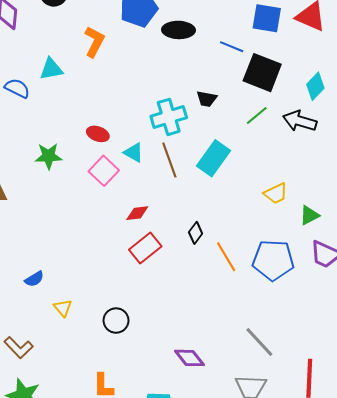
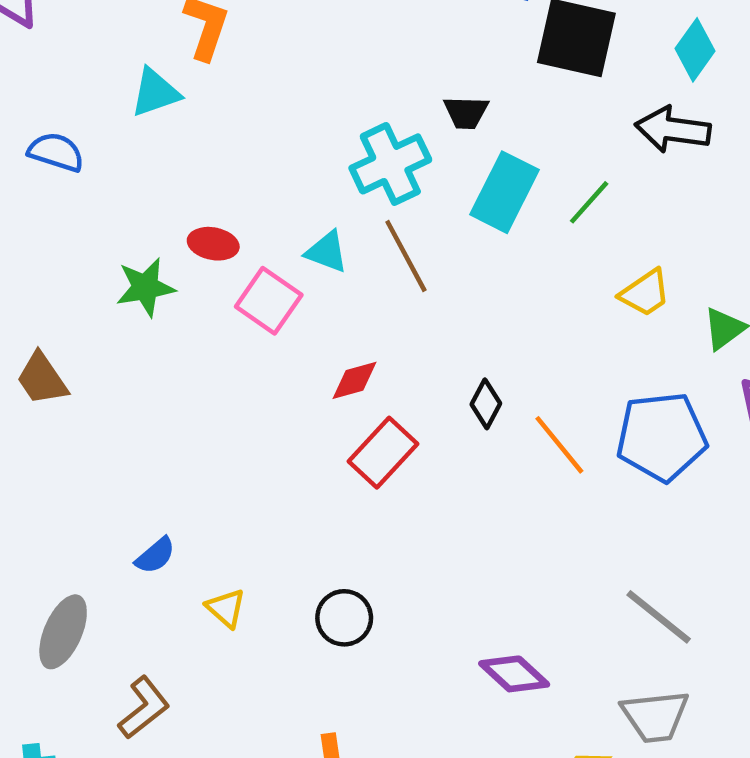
cyan triangle: (51, 69) -> (155, 93), moved
green line: (257, 116) -> (589, 202), moved
red ellipse: (98, 134) -> (213, 244), moved
cyan rectangle: (213, 158) -> (505, 192), moved
brown L-shape: (18, 347) -> (144, 708), turned -76

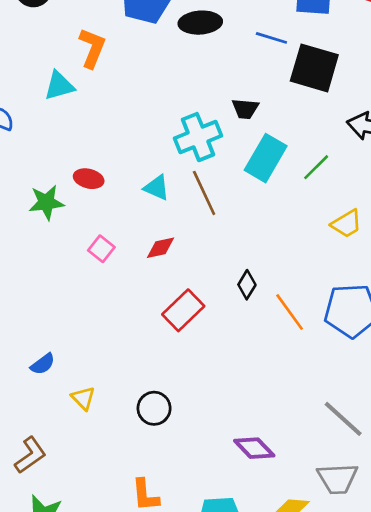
pink square: (269, 301) -> (101, 249), moved, size x0.7
red diamond: (354, 380) -> (160, 248), moved

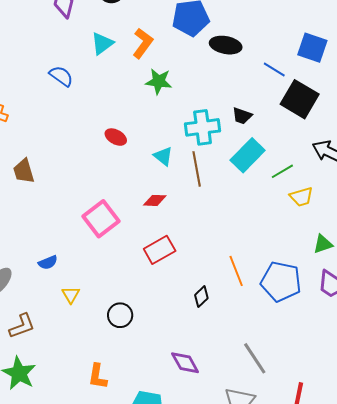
cyan triangle: (59, 86) -> (102, 43), moved, turned -35
green star: (46, 202) -> (159, 81), moved
yellow trapezoid: (347, 224) -> (301, 197), moved
pink square: (101, 249) -> (101, 219), moved, size x1.8
black diamond: (247, 285) -> (201, 297), moved

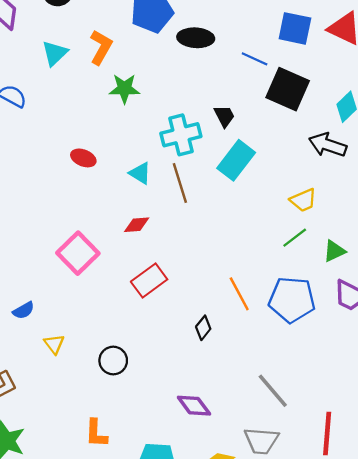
black trapezoid: (242, 116) -> (224, 116), turned -130
green line: (282, 171) -> (295, 238), moved

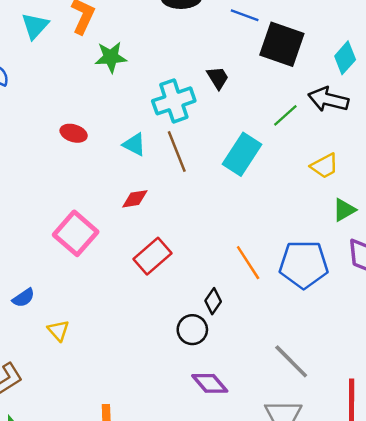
cyan rectangle: (236, 160) -> (242, 154), moved
yellow trapezoid: (303, 200) -> (324, 166), moved
green line: (295, 238) -> (285, 115), moved
black circle: (113, 361) -> (192, 330), moved

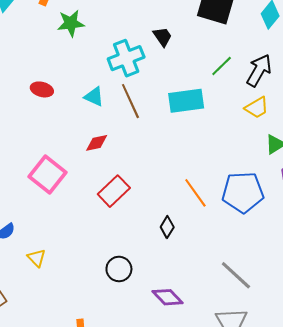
black arrow: (328, 99) -> (259, 70), moved, turned 108
cyan rectangle: (242, 154) -> (186, 101), turned 52
black circle: (192, 330) -> (119, 269), moved

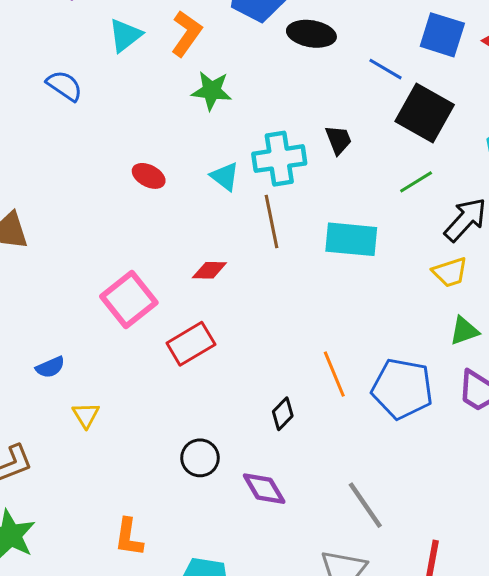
green line: (222, 66) -> (416, 182), moved
cyan triangle: (94, 97) -> (225, 176), moved
red rectangle: (114, 191) -> (191, 344), moved
purple diamond: (168, 297) -> (264, 489), moved

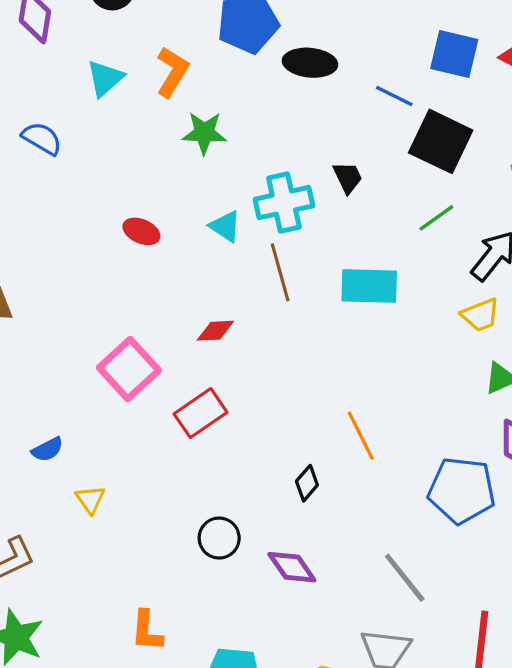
blue pentagon: (402, 389) -> (462, 490), moved

